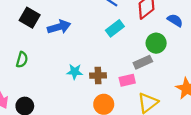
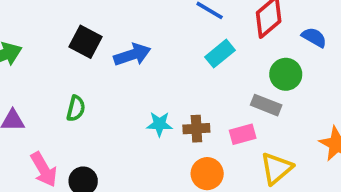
gray rectangle: (143, 62) -> (266, 105), turned 48

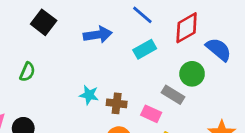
blue semicircle: (314, 37) -> (219, 49), size x1.4
blue arrow: (132, 55) -> (98, 35), moved
pink rectangle: (243, 134) -> (151, 114), turned 30

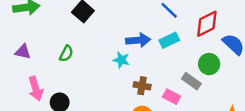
blue arrow: (98, 35) -> (138, 40), moved
cyan star: (89, 95) -> (121, 60), moved

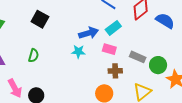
green circle: (209, 64) -> (158, 65), moved
brown cross: (142, 86) -> (115, 71), moved
pink rectangle: (171, 97) -> (109, 49), moved

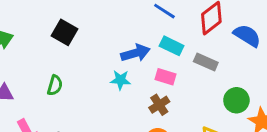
cyan rectangle: (113, 28) -> (172, 46), turned 63
gray rectangle: (138, 57) -> (206, 62), moved
brown cross: (115, 71) -> (159, 105), moved, turned -32

